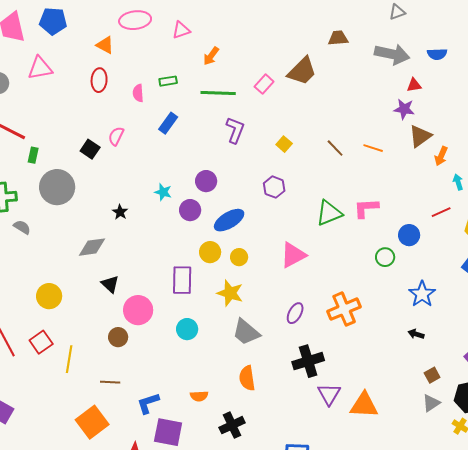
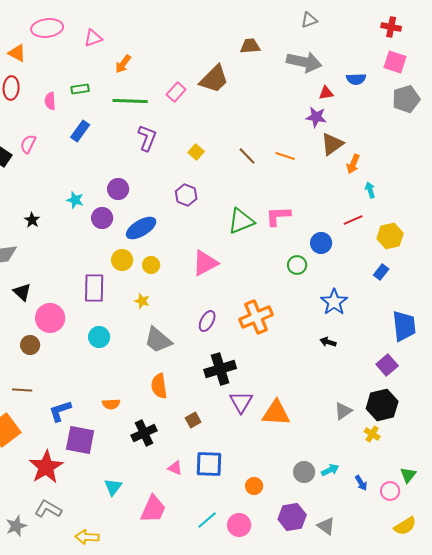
blue semicircle: (437, 54) -> (356, 79), moved
yellow star: (230, 293) -> (142, 301), size x0.6
brown square: (432, 375) -> (193, 420), moved

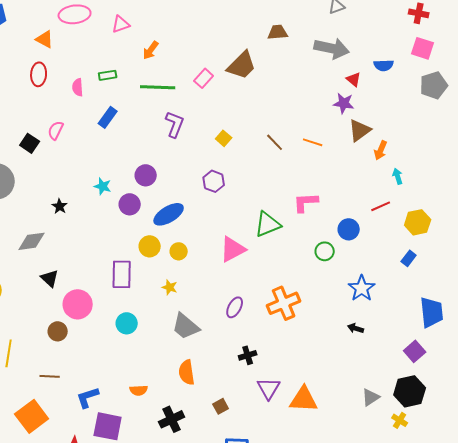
red triangle: (326, 93) -> (354, 79), turned 49
green triangle: (241, 221) -> (268, 224), moved
black cross: (220, 369) -> (248, 355), size x0.6

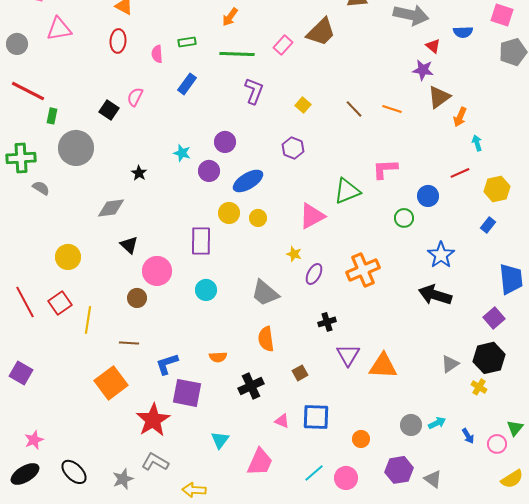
yellow star: (170, 287) -> (294, 254), moved
black arrow: (356, 328) -> (435, 295), size x2.0

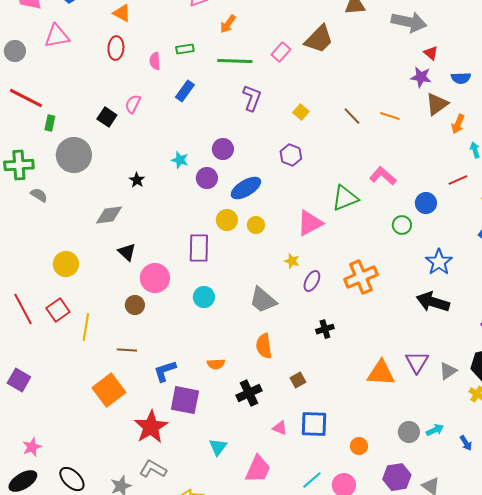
blue semicircle: (463, 32) -> (461, 78), moved
pink L-shape: (385, 169) -> (383, 176), turned 44
purple triangle: (348, 355) -> (417, 362), moved

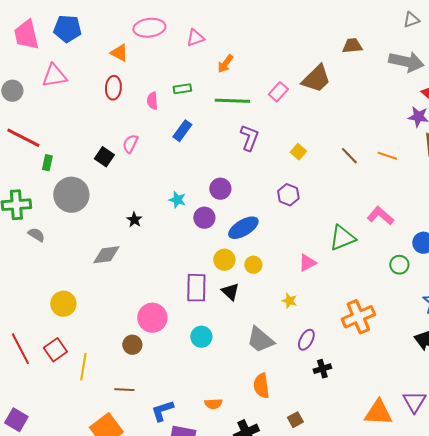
pink triangle: (310, 223) -> (307, 263), size x0.7
black triangle: (127, 252) -> (230, 292), moved
purple ellipse: (312, 281) -> (306, 340), moved

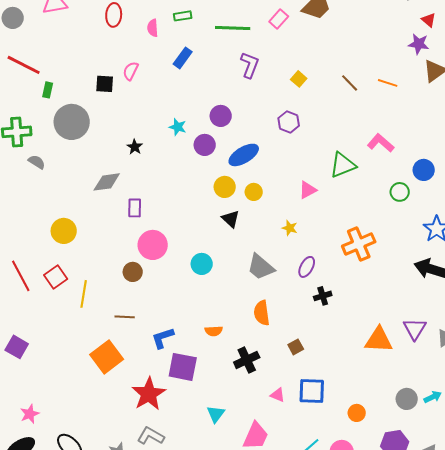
black square: (104, 157) -> (105, 84), turned -30
purple rectangle: (196, 288) -> (135, 208), moved, size x0.7

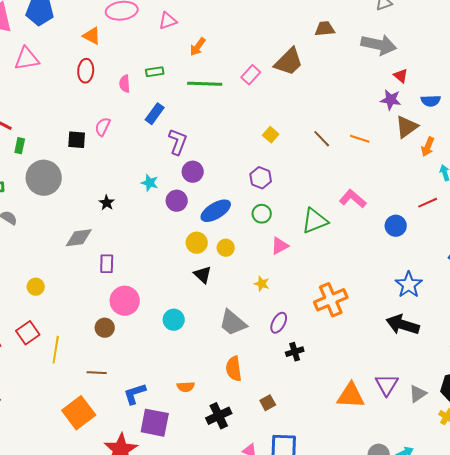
purple L-shape: (250, 65) -> (178, 142), moved
green circle: (400, 192) -> (262, 214), moved
yellow circle: (64, 231) -> (36, 287), size x0.7

